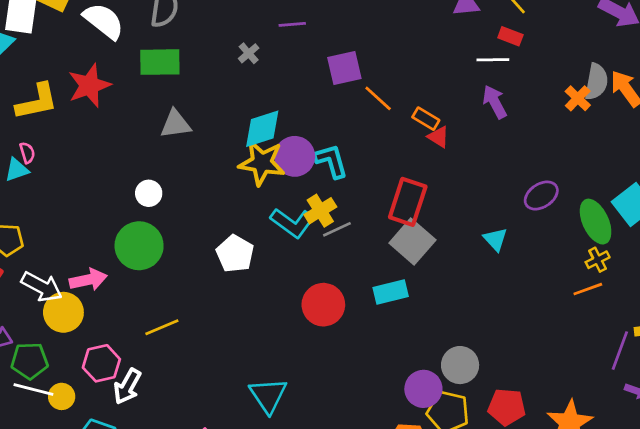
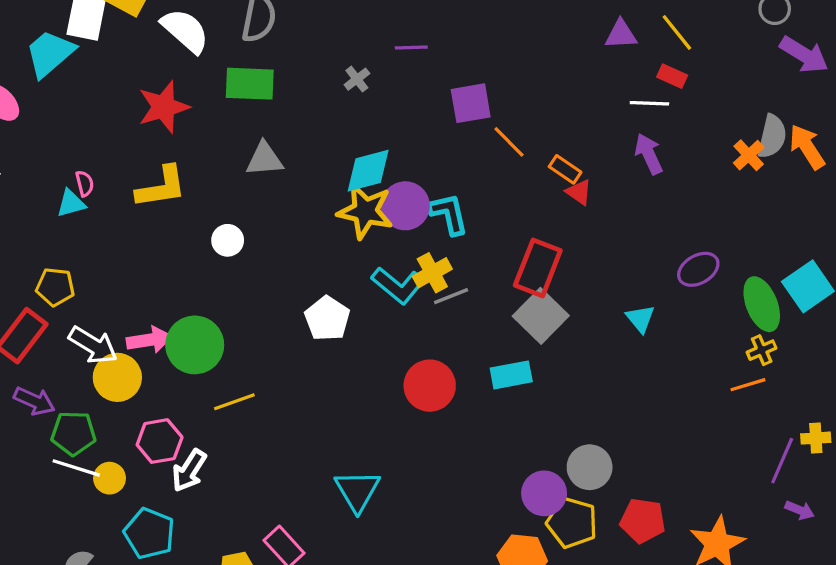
yellow L-shape: (37, 102) -> (161, 187), moved
green circle: (139, 246) -> (195, 345), moved

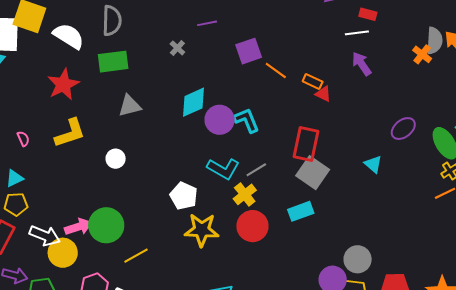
cyan triangle: (71, 203) -> (14, 178), moved
yellow star: (365, 211) -> (202, 230), moved
yellow cross: (432, 273) -> (245, 194), moved

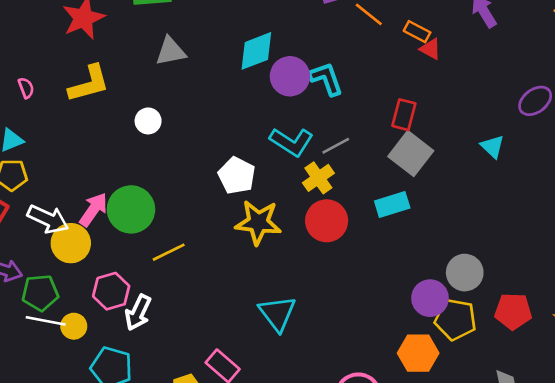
red rectangle: (306, 144) -> (404, 115), size x0.7
pink arrow: (78, 227) -> (93, 210), turned -40

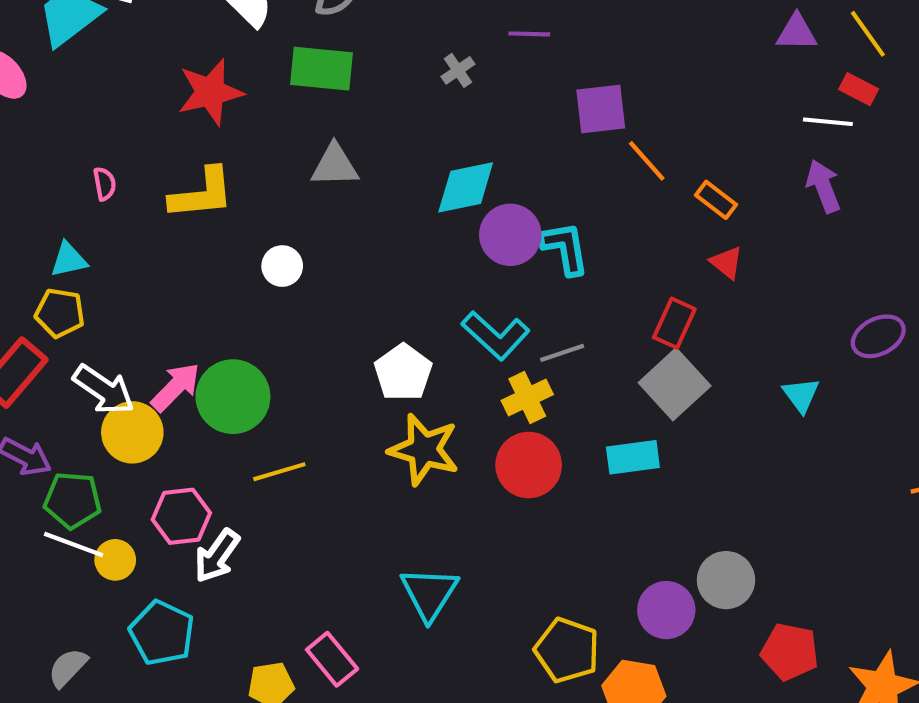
red triangle: (430, 49) -> (727, 263), moved
yellow pentagon: (456, 319) -> (567, 650), moved

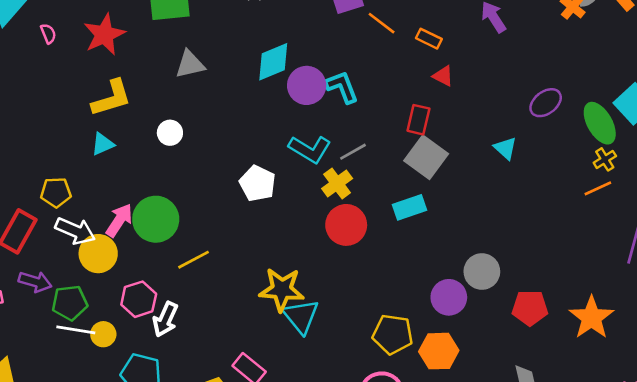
pink semicircle: (105, 184) -> (48, 34), moved
cyan triangle: (69, 260) -> (103, 144), moved
yellow pentagon: (60, 313) -> (56, 192), moved
yellow star: (424, 450) -> (282, 290), moved

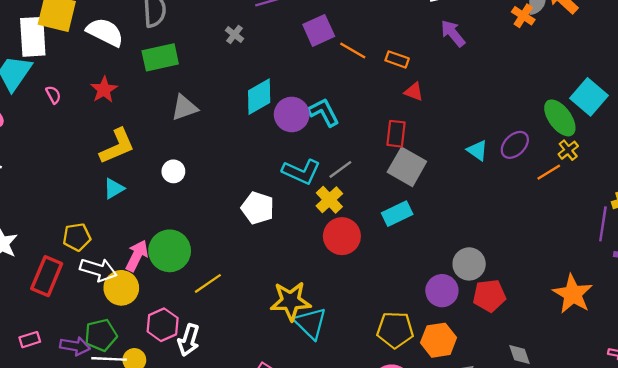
red star: (104, 34) -> (104, 90), size x0.7
purple ellipse: (546, 103) -> (515, 145), moved
orange line: (598, 188) -> (549, 172), moved
purple arrow: (35, 282) -> (75, 346), moved
red pentagon: (530, 308) -> (489, 296), moved

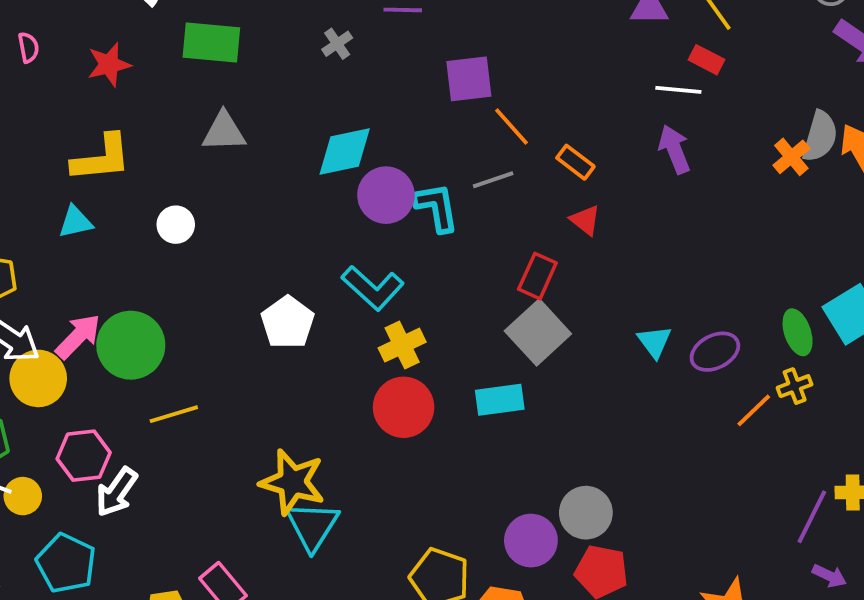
green ellipse: (560, 118) -> (798, 332), size x0.7
gray line: (340, 169) -> (493, 180), moved
orange line: (549, 172) -> (754, 410), turned -30

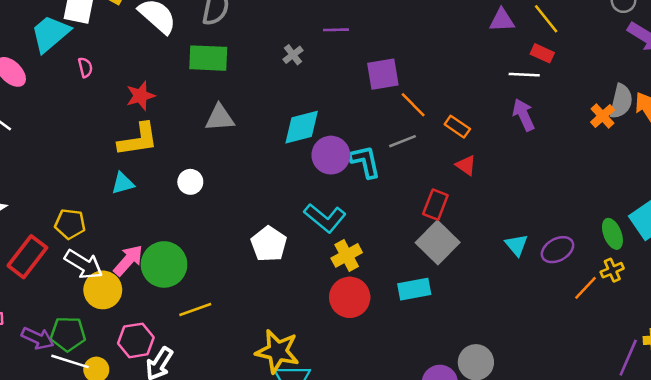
red star: (109, 64) -> (140, 96), moved

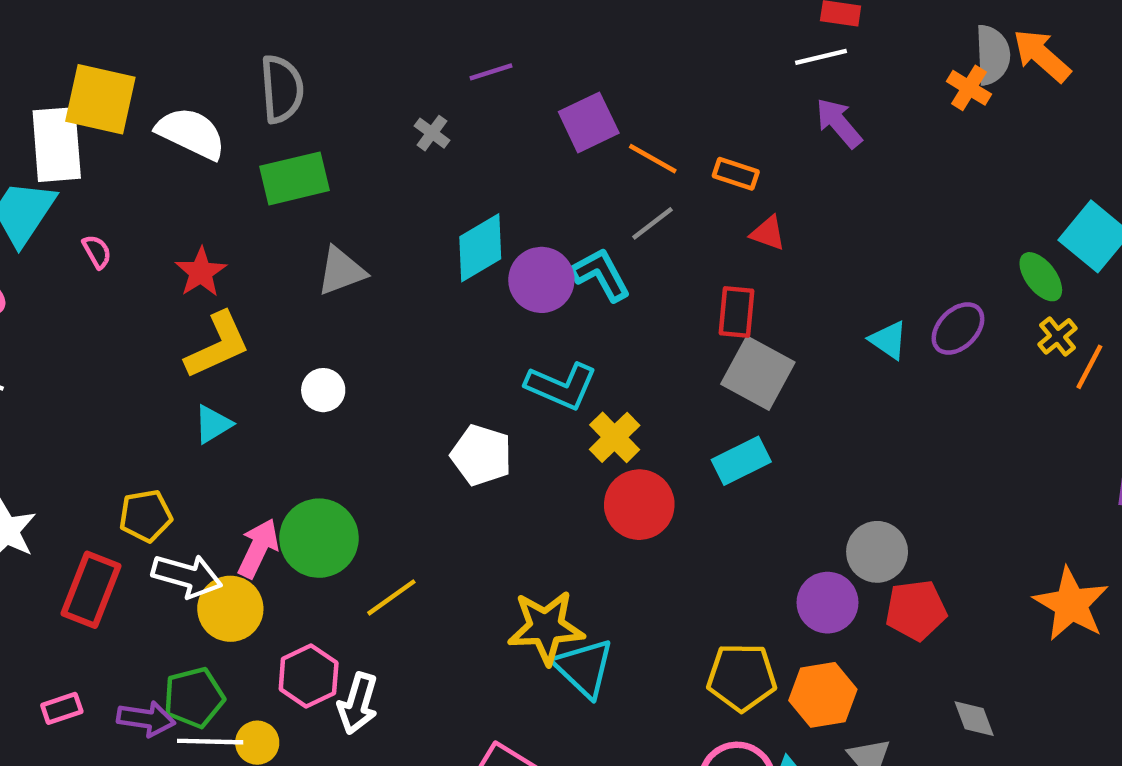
orange line: (586, 288) -> (1089, 367), moved

